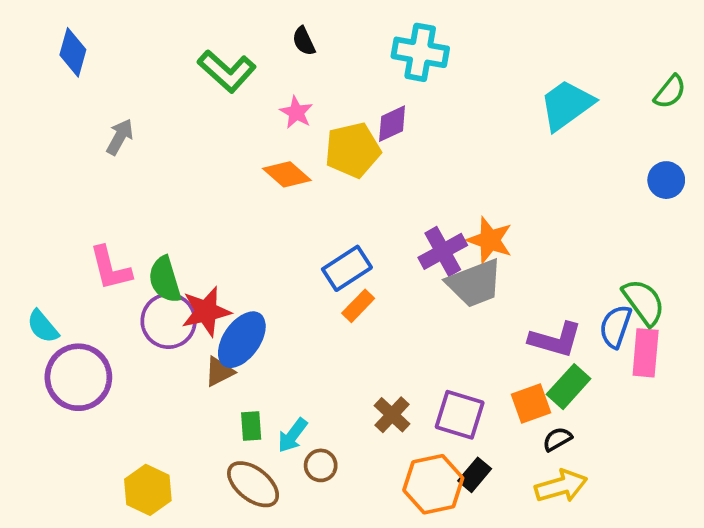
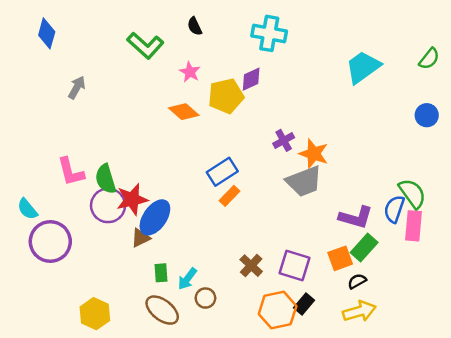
purple cross: (443, 251) -> (284, 140), moved, size x0.7

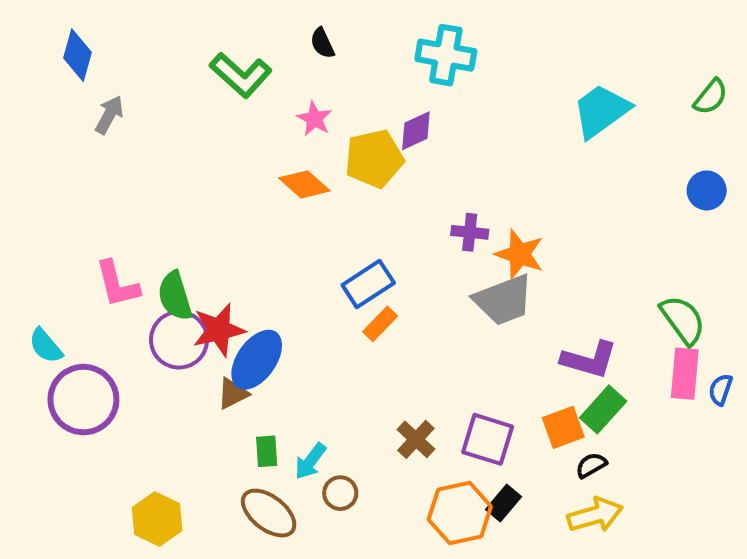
gray arrow: (77, 88) -> (109, 115), moved
purple cross: (284, 140) -> (470, 232), turned 35
blue semicircle: (394, 209) -> (721, 390), moved, size x0.7

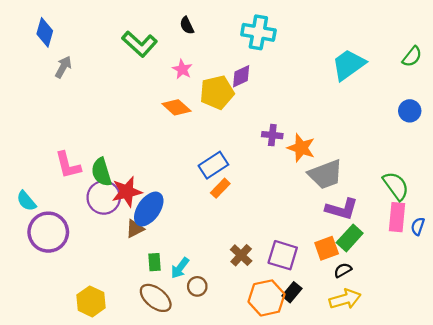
gray trapezoid: (504, 300) -> (325, 174), moved

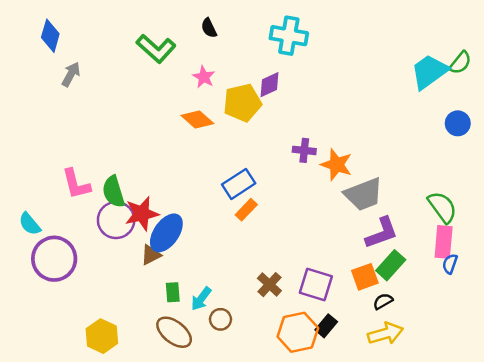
cyan trapezoid: (349, 65) -> (429, 72), moved
purple L-shape: (342, 209) -> (382, 233), turned -36
blue semicircle: (418, 226) -> (450, 264), moved

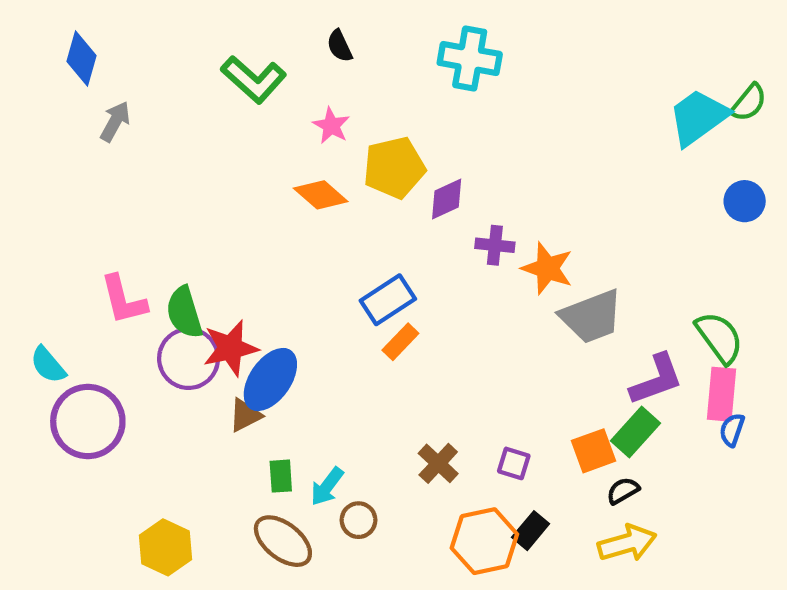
purple diamond: (269, 85) -> (447, 199), moved
purple L-shape: (382, 233) -> (656, 380), moved
purple square: (316, 285) -> (514, 463), size x0.6

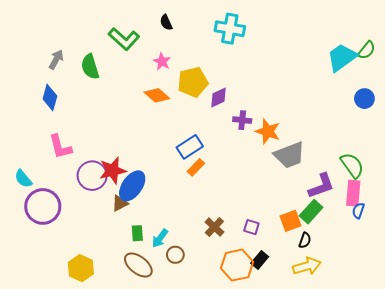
blue diamond: (82, 58) -> (50, 98), moved
green semicircle: (184, 312) -> (90, 67), moved
black semicircle: (623, 491) -> (305, 240), turned 140

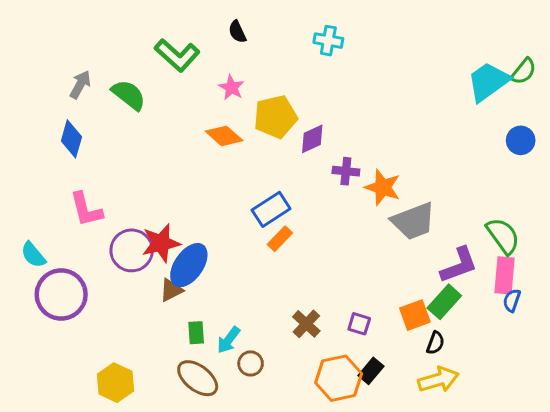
cyan cross: (230, 29) -> (328, 41), size x0.7
green semicircle: (90, 67) -> (129, 95), turned 145

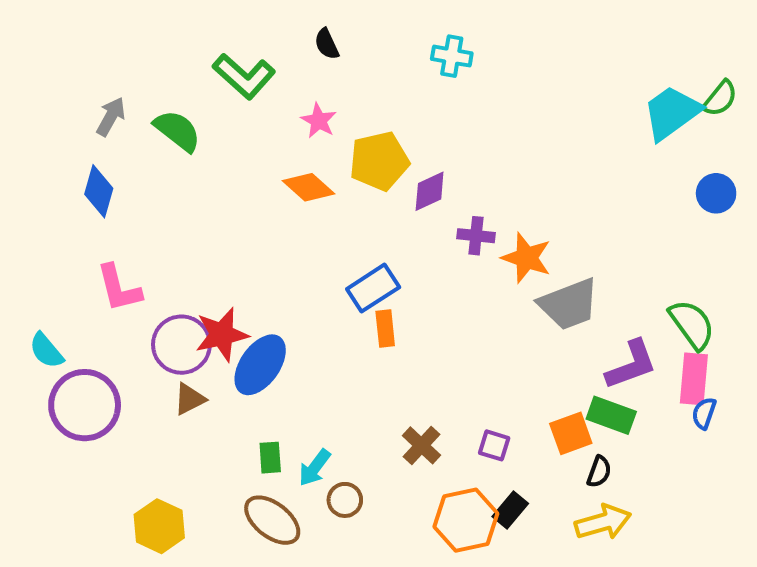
orange rectangle: (280, 239) -> (385, 328), turned -50
brown triangle: (171, 290) -> (190, 399), moved
green rectangle: (444, 302) -> (611, 415), turned 68

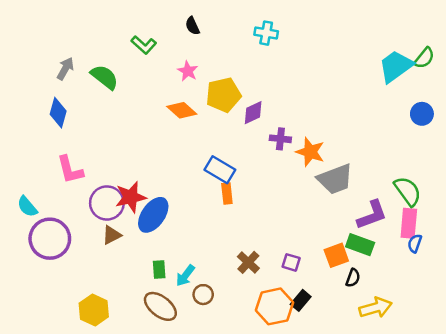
green L-shape: (244, 76) -> (144, 45), size x0.7
blue rectangle: (373, 288) -> (220, 170), turned 64
yellow arrow: (603, 522) -> (376, 308), moved

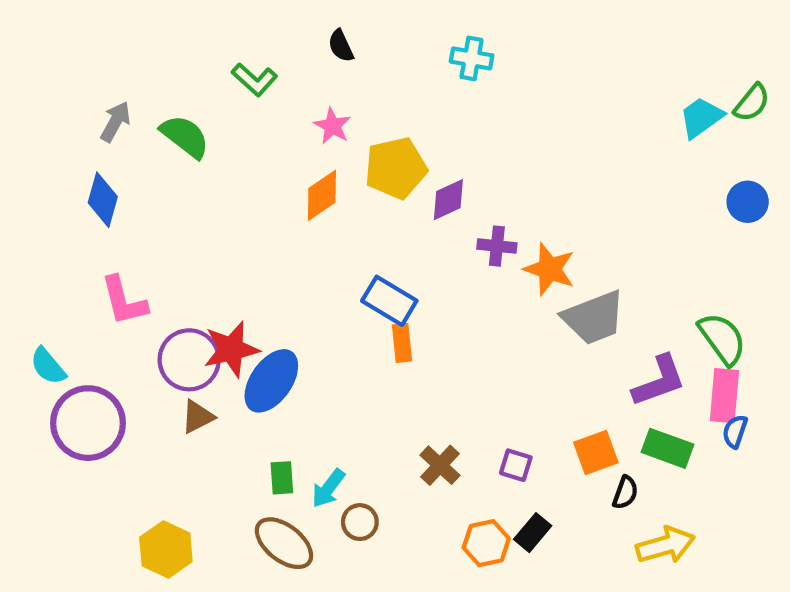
cyan trapezoid: (396, 66) -> (701, 117), size x0.7
orange diamond: (182, 110) -> (322, 195), turned -76
green rectangle: (360, 245) -> (668, 448), moved
orange hexagon: (274, 306) -> (486, 543), size x0.7

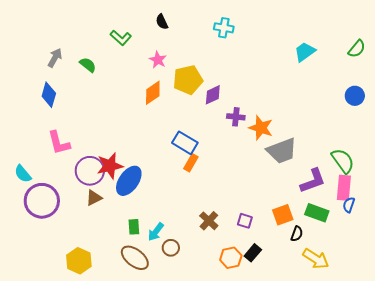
cyan trapezoid: (701, 117) -> (305, 52), moved
green semicircle: (185, 136) -> (88, 65), size x0.7
orange rectangle: (402, 343) -> (191, 163), turned 36
yellow arrow: (665, 545) -> (316, 259), turned 48

